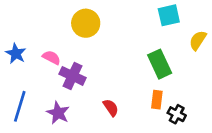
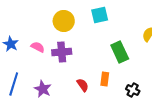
cyan square: (169, 15) -> (100, 15), moved
purple cross: (73, 76) -> (62, 52), moved, turned -30
orange rectangle: (157, 100) -> (105, 79), moved

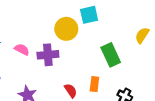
yellow circle: (64, 21) -> (66, 29), moved

